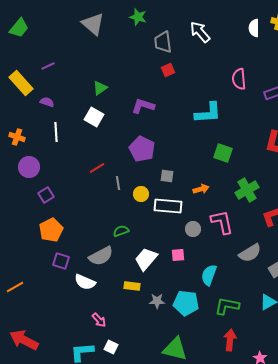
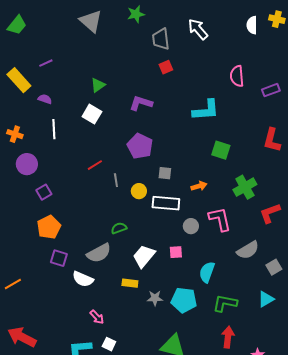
green star: (138, 17) -> (136, 14), turned -30

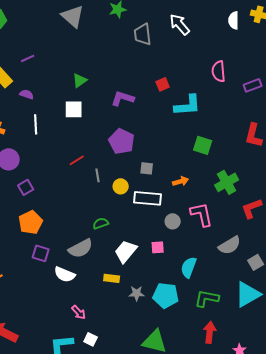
red square: (166, 67) -> (163, 84), moved
white square: (92, 114) -> (74, 109), turned -30
cyan triangle: (266, 299) -> (248, 294), size x1.6

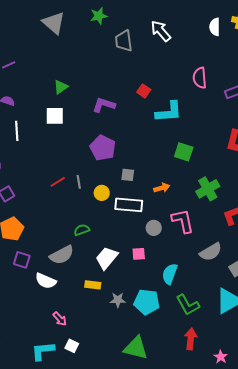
red square: (163, 84) -> (144, 91), turned -32
red line: (77, 160) -> (58, 182), moved
green L-shape: (207, 298) -> (188, 305), turned -130

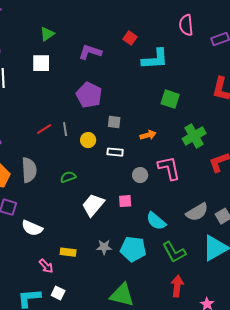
white rectangle: (129, 205) -> (115, 152), size x0.6
gray semicircle: (211, 252) -> (197, 212), moved
gray semicircle: (62, 255) -> (29, 170), moved, turned -65
cyan semicircle: (170, 274) -> (156, 221), turned -70
yellow rectangle: (93, 285) -> (68, 252), moved

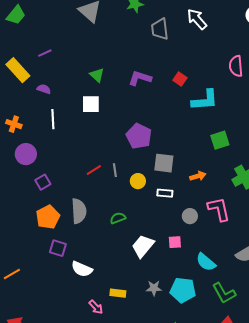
green triangle: (47, 34) -> (97, 75), turned -42
purple L-shape: (90, 52) -> (140, 78), moved
green square: (170, 99) -> (220, 140), turned -36
gray square: (114, 122) -> (164, 163), size x1.5

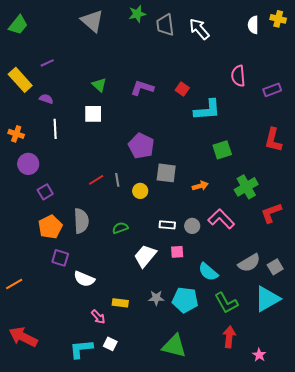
gray trapezoid: (160, 29) -> (165, 25), moved
white rectangle: (165, 193) -> (167, 225), moved
pink L-shape: (219, 209) -> (221, 219), turned -32

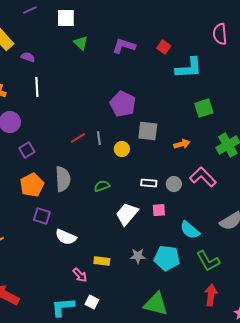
purple line: (47, 63) -> (30, 10), moved
white square: (93, 114) -> (66, 18), moved

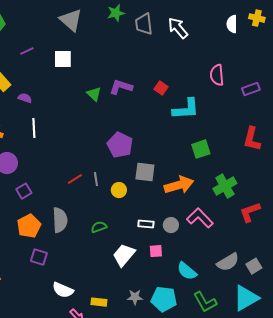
green triangle: (81, 43) -> (94, 94), moved
orange arrow: (182, 144) -> (179, 185), size x1.8
white semicircle: (66, 237) -> (63, 290), moved

